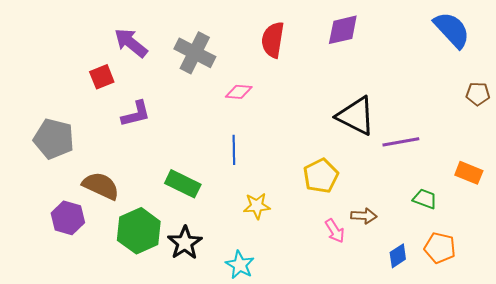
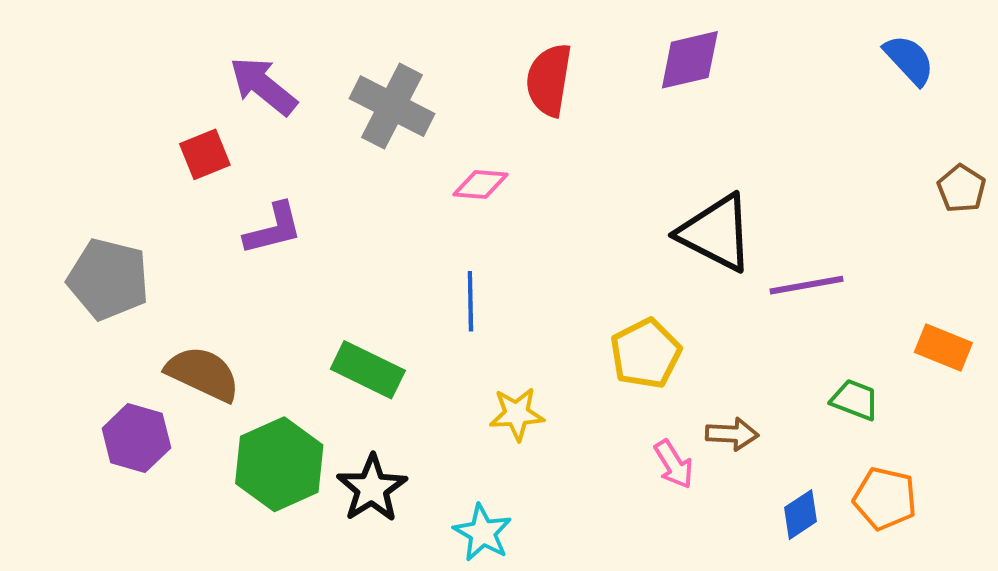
blue semicircle: (452, 30) -> (909, 60), size x0.7
brown pentagon: (478, 94) -> (961, 189), turned 30

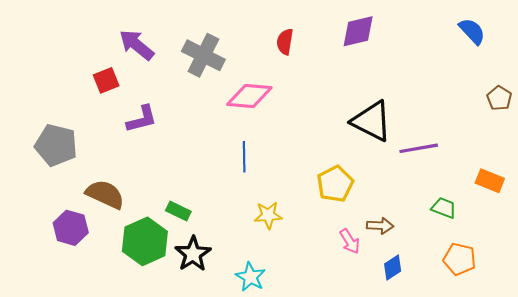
red semicircle: (549, 80) -> (285, 42), size x0.7
pink diamond: (481, 185) -> (249, 96), size x1.6
green rectangle: (368, 370) -> (178, 211), moved, size x0.7
blue diamond: (800, 515) -> (393, 267), moved

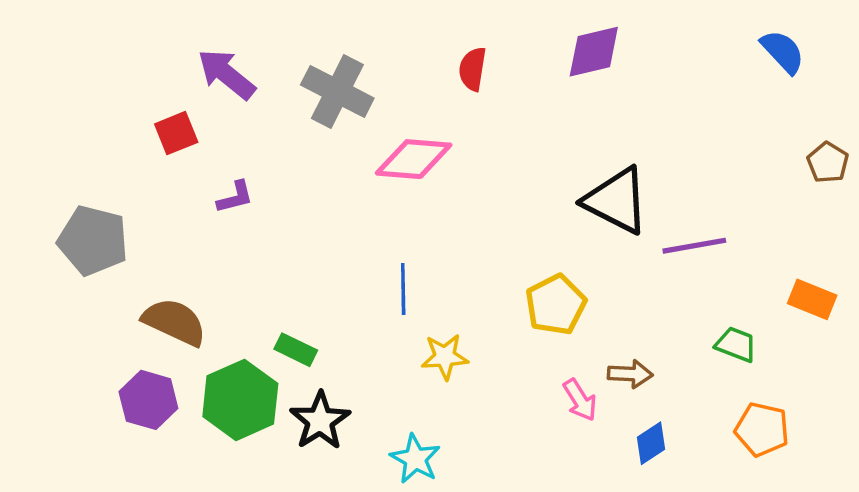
purple L-shape: (142, 119) -> (235, 197), size x0.7
blue line: (244, 157) -> (403, 289), moved
purple hexagon: (71, 228) -> (148, 400), moved

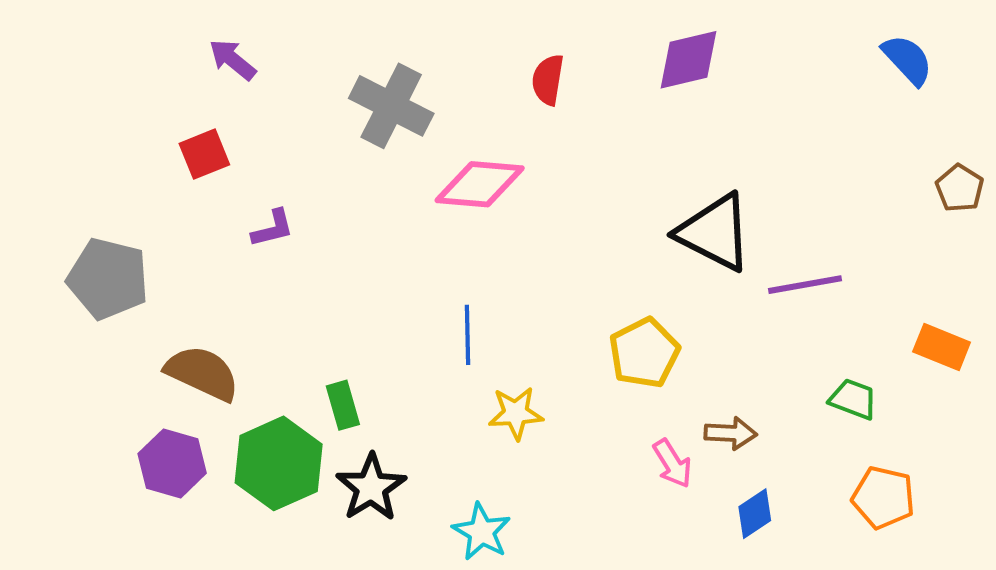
purple arrow: (226, 74) -> (232, 60), moved, size x0.7
green rectangle: (296, 350) -> (343, 405), turned 48

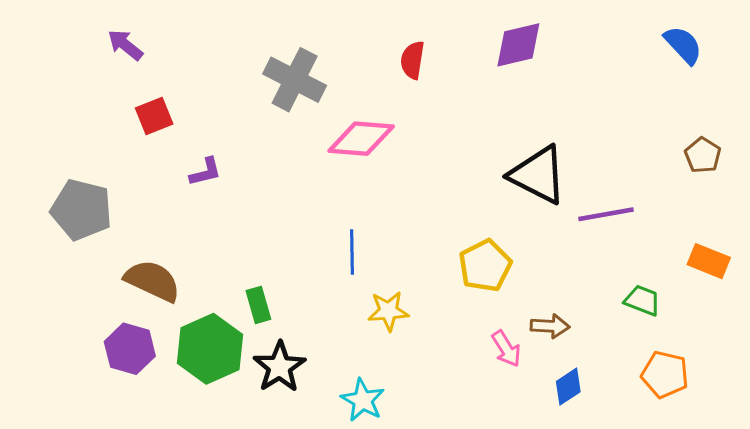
purple arrow: (232, 60) -> (125, 45), moved
brown pentagon: (960, 188) -> (703, 155), moved

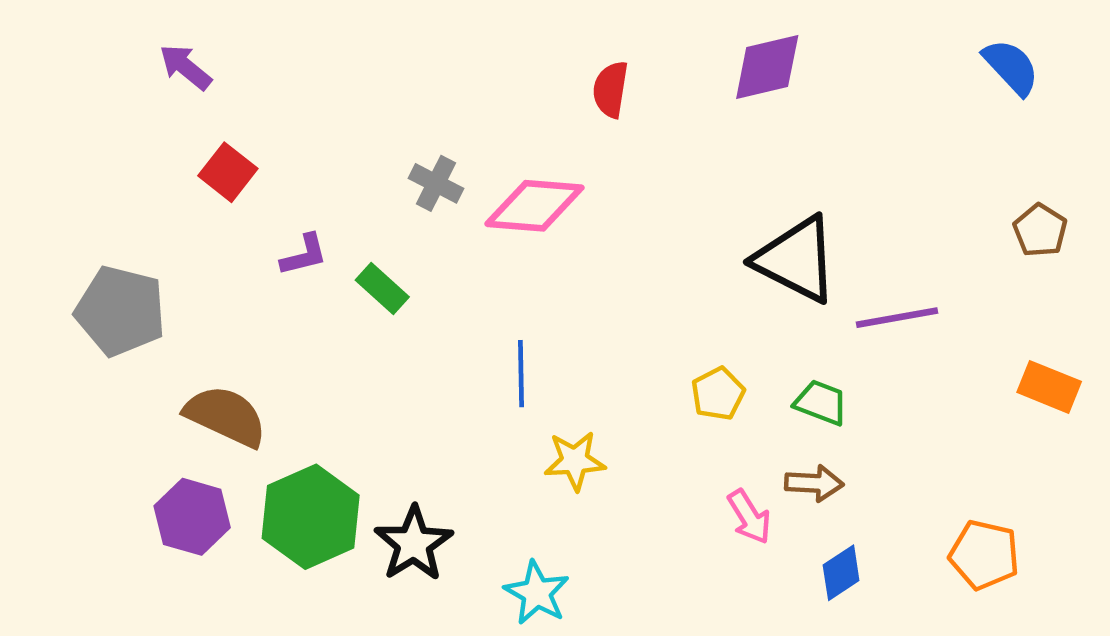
gray cross: (295, 80) -> (436, 183), moved, size x0.6
red square: (154, 116) -> (228, 172), turned -30
yellow pentagon: (485, 266) -> (718, 394), size x0.7
green trapezoid: (642, 300) -> (821, 403), moved
green rectangle: (258, 305) -> (382, 289), moved, turned -32

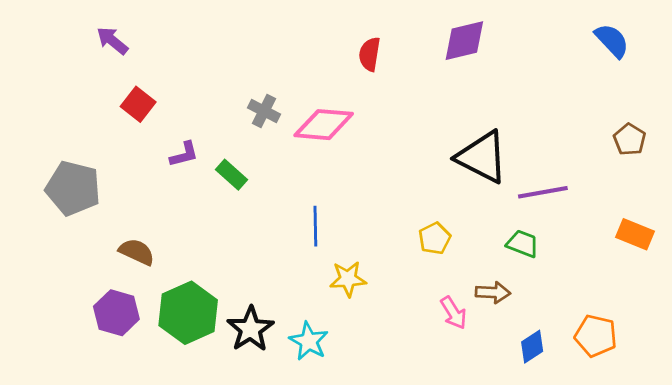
green trapezoid: (821, 403) -> (523, 244), moved
brown semicircle: (226, 416) -> (137, 252), size x0.7
blue diamond: (841, 573) -> (532, 347), moved
cyan star: (537, 593) -> (309, 341), moved

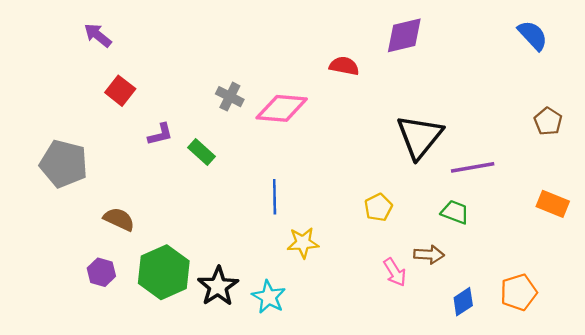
red semicircle: (370, 54) -> (344, 66), moved, turned 92
black triangle: (482, 157) -> (420, 137), turned 42
purple hexagon: (116, 313) -> (101, 272), size x0.7
orange pentagon: (596, 336) -> (519, 292), turned -30

